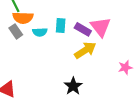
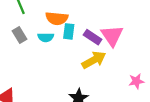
orange semicircle: (23, 18) -> (57, 18), moved

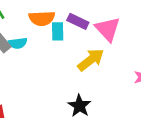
cyan semicircle: (46, 37) -> (18, 43), moved
purple rectangle: (93, 37) -> (78, 21), moved

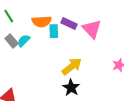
cyan semicircle: (18, 43) -> (24, 41), turned 144
yellow arrow: (91, 60) -> (72, 66), moved

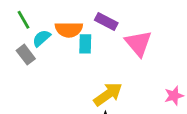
purple rectangle: (69, 23) -> (106, 21), moved
cyan semicircle: (24, 41) -> (41, 38), moved

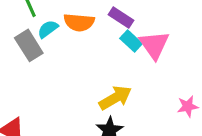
cyan rectangle: (85, 44) -> (131, 41), moved, turned -54
gray rectangle: (26, 55) -> (29, 45), size x1.4

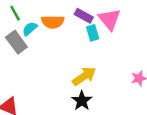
cyan rectangle: (131, 41) -> (93, 33), turned 35
pink triangle: (154, 45) -> (109, 19), moved

